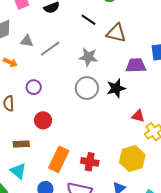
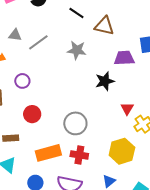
gray circle: (87, 88) -> (75, 123), moved
red triangle: (138, 116) -> (127, 109), turned 48
orange rectangle: (59, 159) -> (48, 153), turned 50

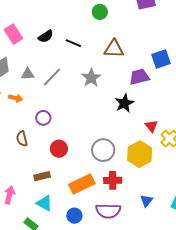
black line: (76, 13) -> (73, 43), moved
gray star: (77, 50) -> (91, 78), turned -30
yellow hexagon: (122, 151) -> (140, 154), moved

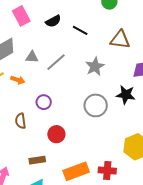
black star: (124, 103) -> (126, 95), turned 30
gray circle: (103, 150) -> (96, 105), moved

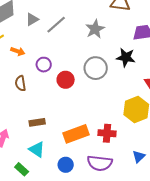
gray triangle: (32, 57) -> (32, 19), turned -32
orange arrow: (18, 80) -> (18, 51), moved
red circle: (56, 134) -> (66, 80), moved

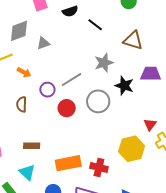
gray line: (56, 25) -> (72, 80), moved
black star: (126, 57) -> (124, 86), moved

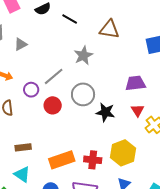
purple trapezoid: (151, 74) -> (135, 83), moved
black star: (124, 86) -> (105, 112), moved
yellow hexagon: (132, 149) -> (123, 153), moved

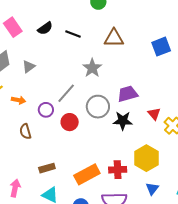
purple trapezoid: (135, 83) -> (128, 94), moved

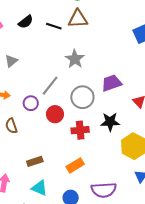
brown triangle: (114, 38) -> (78, 19), moved
black star: (123, 121) -> (110, 122), moved
red cross: (118, 170) -> (80, 130), moved
orange rectangle: (87, 174) -> (75, 165), size x0.7

